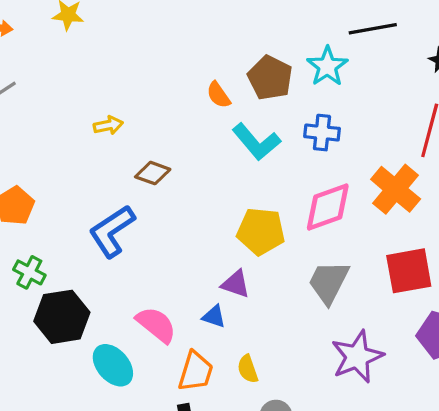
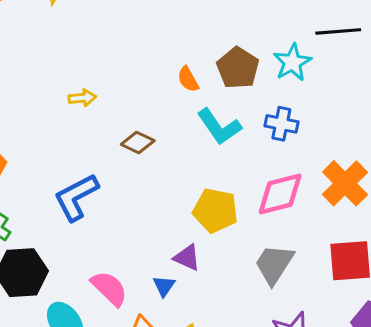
brown diamond: (153, 173) -> (138, 143), moved
blue triangle: (214, 316) -> (164, 286), turned 40

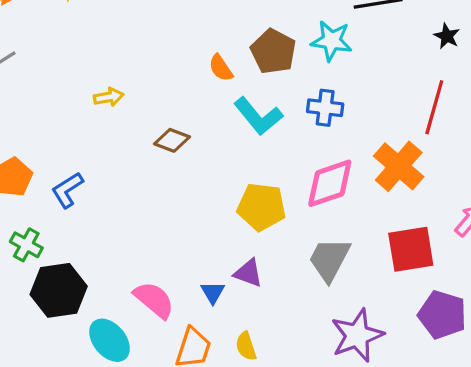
cyan star: (292, 62) -> (332, 41), turned -30
blue L-shape: (76, 197) -> (67, 190), moved, size x0.7
purple triangle: (187, 258) -> (248, 273), moved

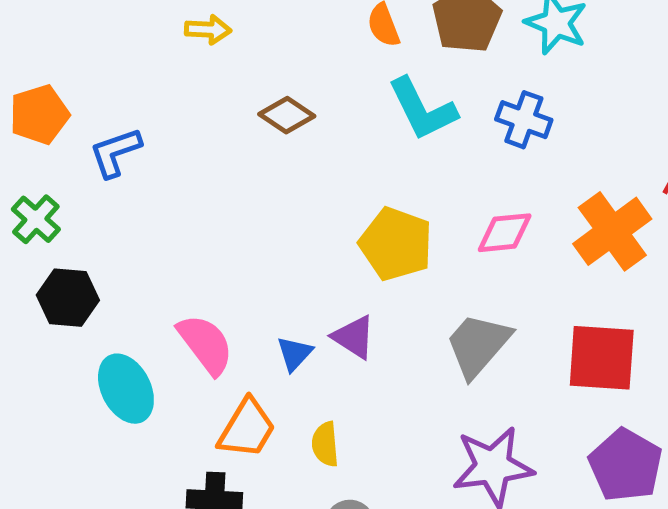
pink diamond: (330, 183) -> (505, 233), size x0.7
black hexagon: (59, 290) -> (68, 298), size x0.7

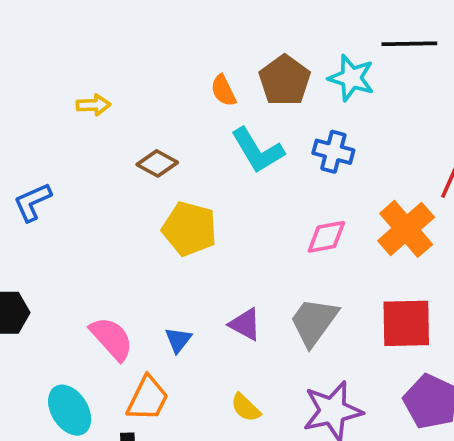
yellow pentagon: (396, 244) -> (189, 229), moved
purple triangle: (354, 337) -> (245, 324), moved
cyan ellipse: (126, 389) -> (70, 410), moved
yellow semicircle: (325, 444) -> (246, 408), moved, turned -36

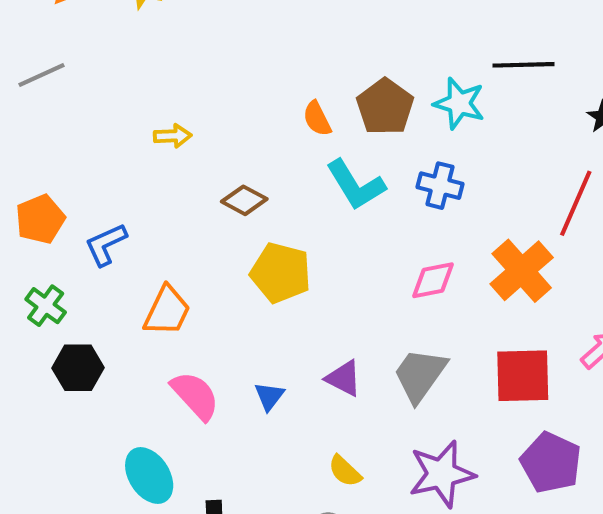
orange trapezoid: (148, 398) -> (167, 311), moved

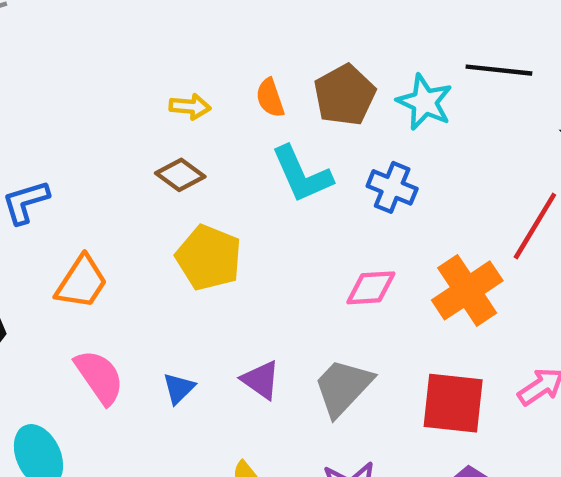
yellow arrow: (173, 136) -> (190, 107), moved

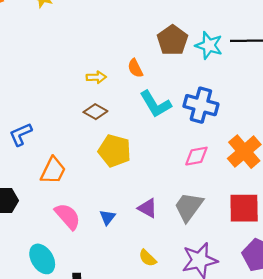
brown pentagon: (345, 95) -> (172, 40), moved
cyan star: (425, 102) -> (209, 45), moved
blue cross: (392, 187) -> (201, 105), size x1.4

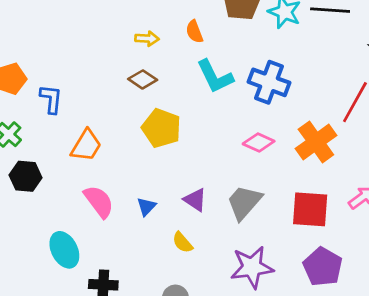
blue L-shape: (21, 134) -> (51, 99), turned 115
pink diamond: (196, 156) -> (259, 143), turned 30
yellow semicircle: (148, 258) -> (183, 242), moved

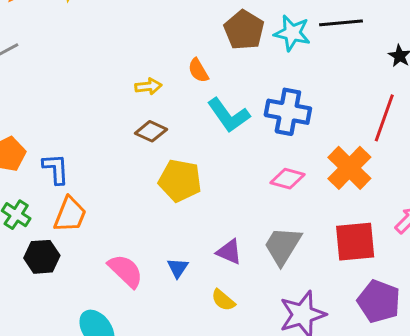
orange trapezoid: (86, 145) -> (70, 214), moved

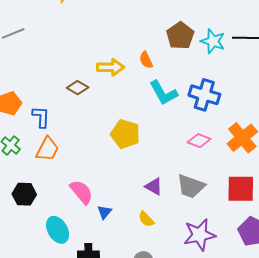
yellow arrow: (148, 86) -> (111, 67), size x1.5
brown diamond: (151, 131) -> (78, 88), moved
gray trapezoid: (283, 246) -> (191, 186), turned -108
black hexagon: (42, 257) -> (24, 194), moved
blue triangle: (178, 268) -> (104, 212), moved

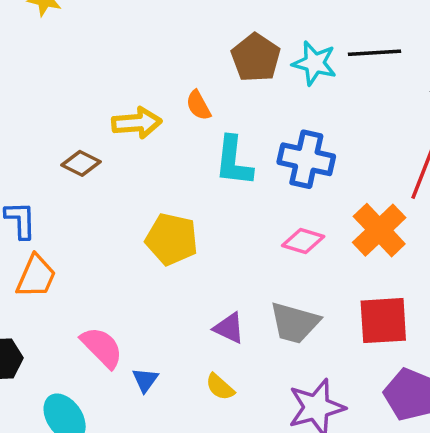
cyan L-shape: (163, 93) -> (234, 161), turned 40

